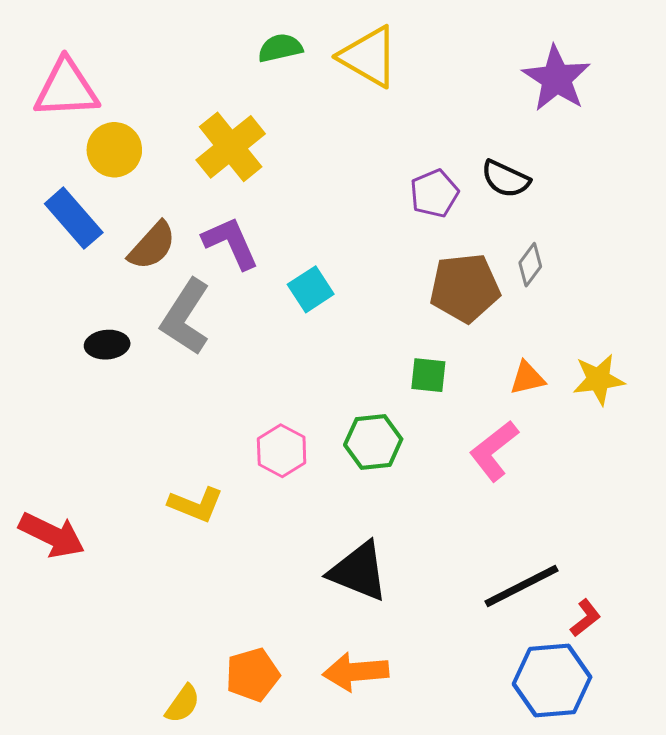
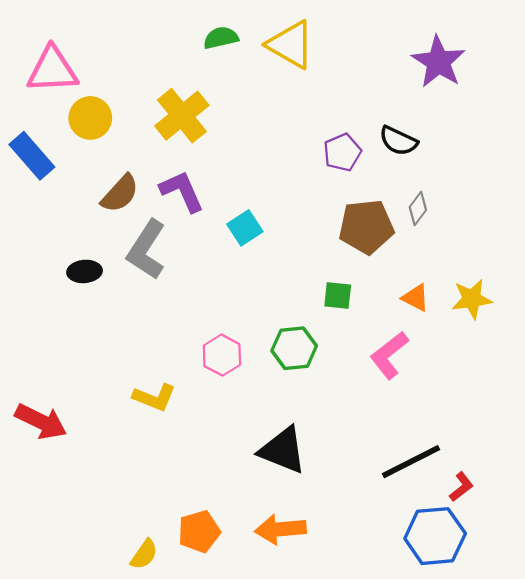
blue rectangle: (74, 218) -> (32, 156), moved
orange triangle: (527, 378) -> (416, 298), turned 40

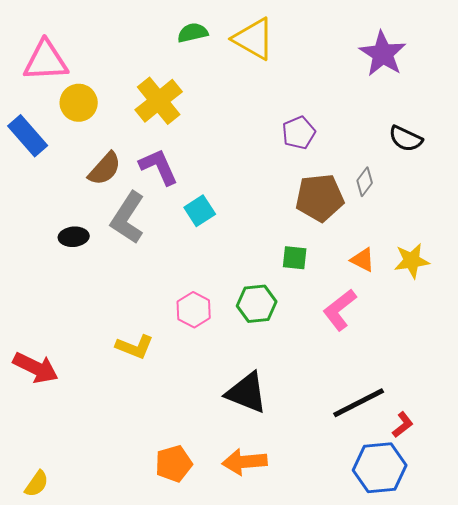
black semicircle: (398, 141) -> (406, 139), moved
cyan square: (245, 228) -> (200, 211), moved
yellow semicircle: (144, 554) -> (37, 484), moved

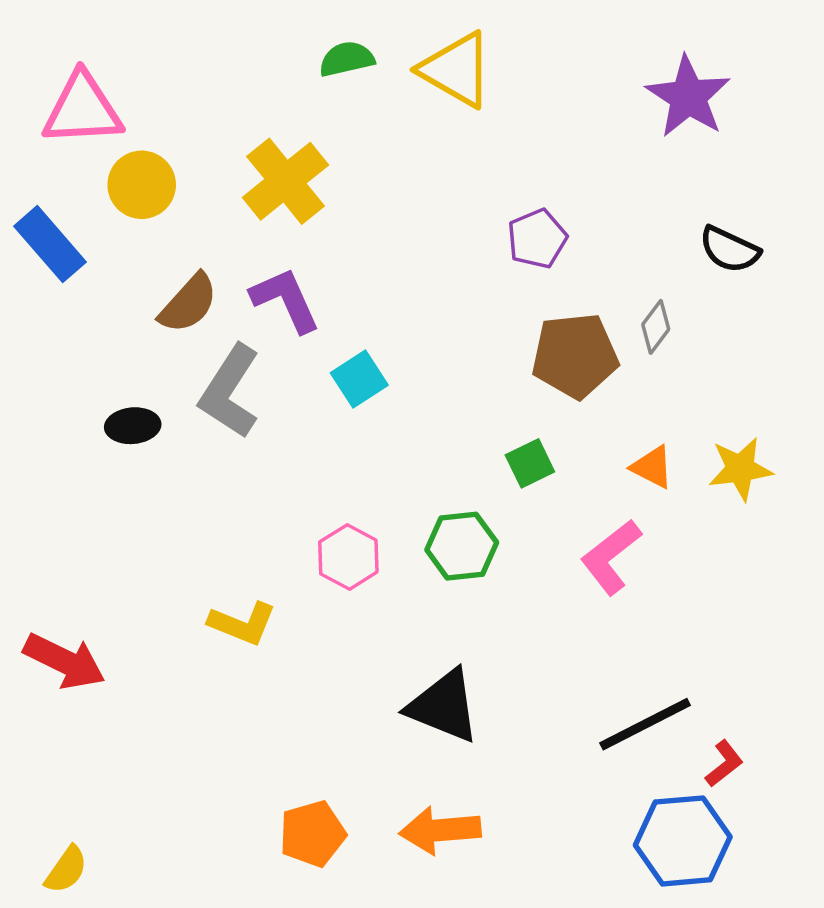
green square: (295, 258) -> (530, 463), turned -32

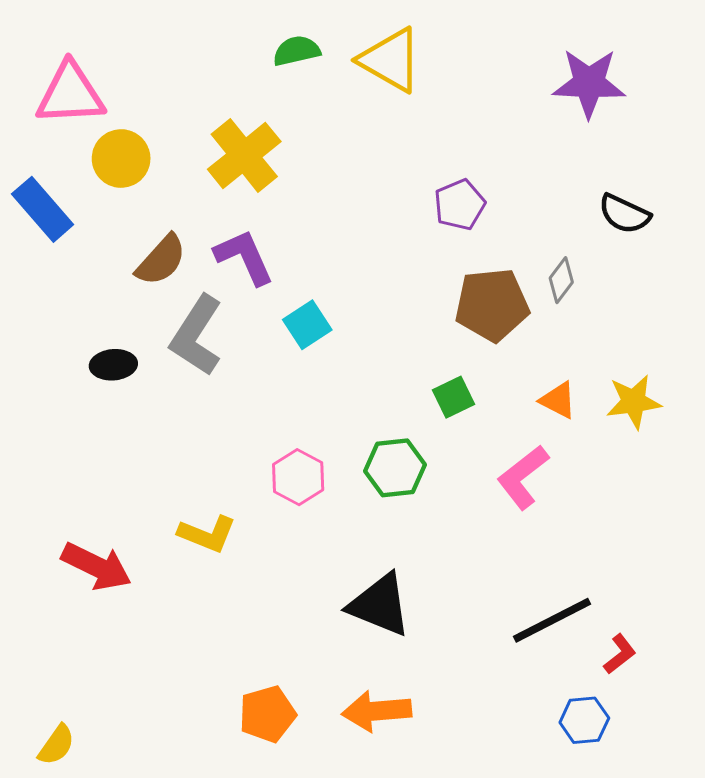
purple star: (688, 97) -> (589, 83), turned -30
red arrow: (64, 661) -> (96, 566), moved
blue hexagon: (683, 841) -> (584, 720), size x0.6

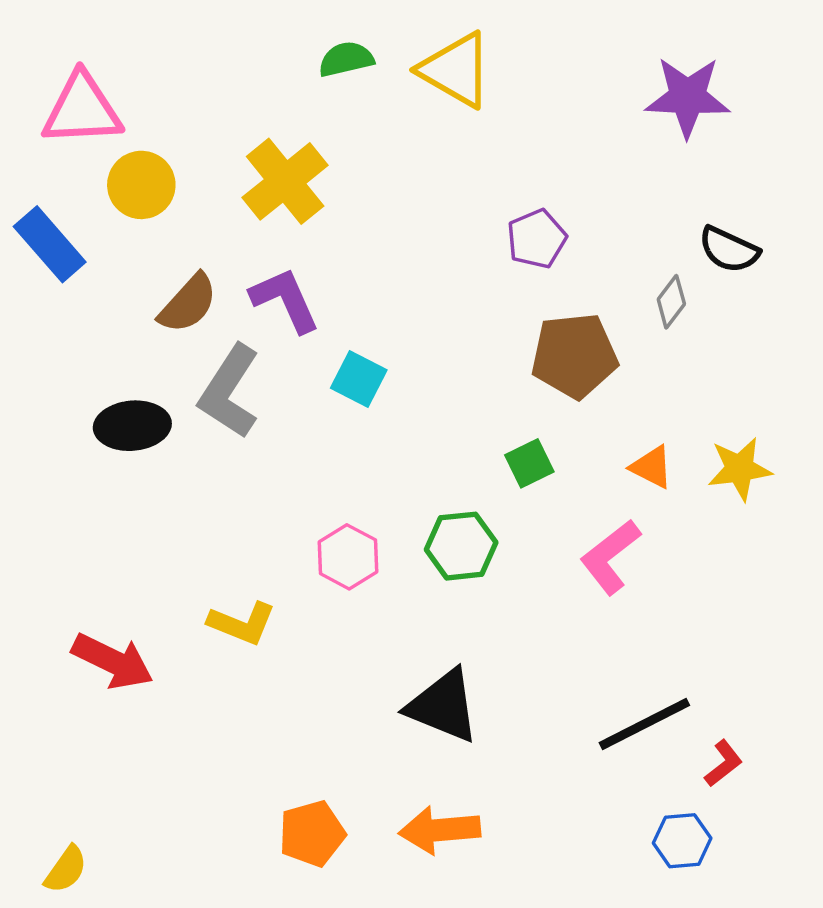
gray diamond: (561, 280) -> (671, 302), moved
cyan square: (307, 325) -> (359, 379), turned -30
black ellipse: (113, 365) -> (132, 426), size x1.4

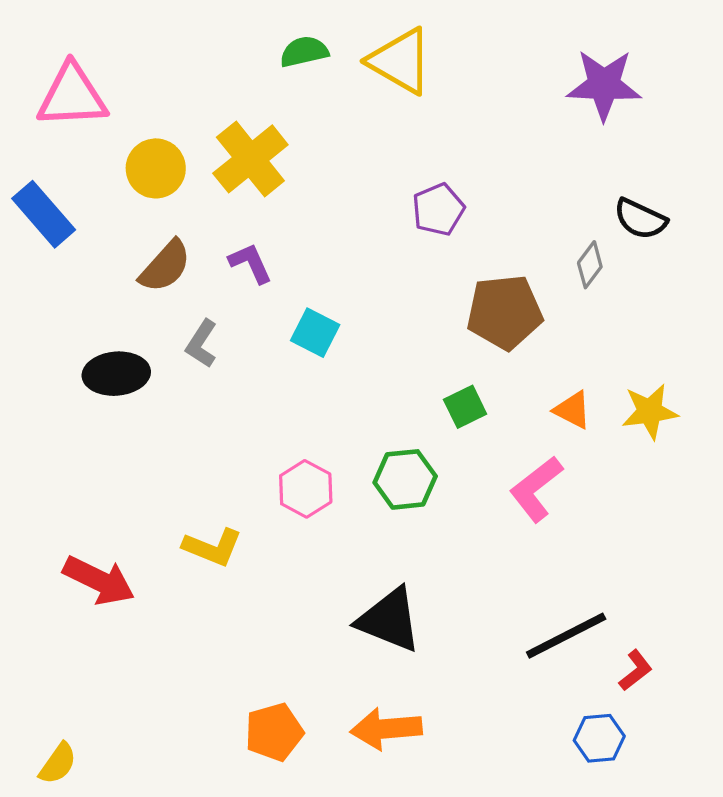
yellow circle: (141, 185) -> (156, 168), moved
purple pentagon: (537, 239) -> (438, 209), moved
purple L-shape: (285, 300) -> (250, 263), size x0.7
gray L-shape: (229, 392) -> (201, 344), size x0.6

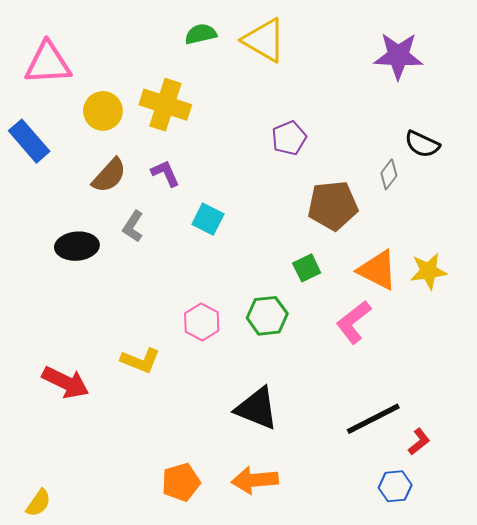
yellow cross: (250, 159) -> (165, 105), turned -33
orange triangle: (572, 410) -> (377, 270), size x1.6

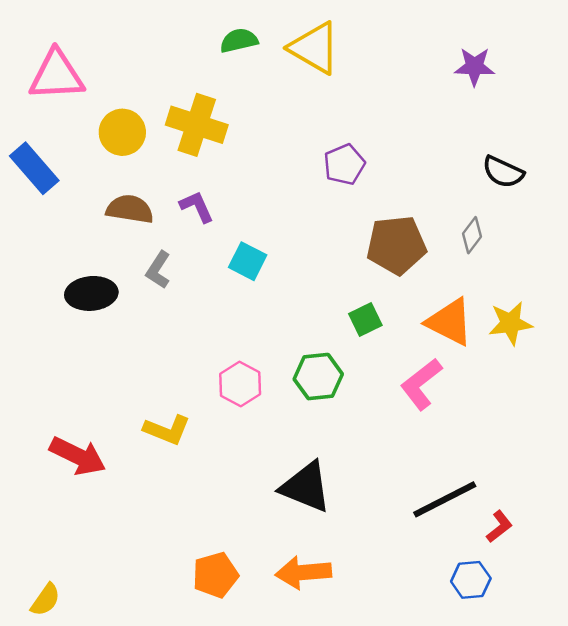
purple star: (398, 56) -> (475, 67), size x0.7
gray diamond: (389, 174) -> (472, 235), moved
brown semicircle: (109, 175) -> (130, 209), turned -123

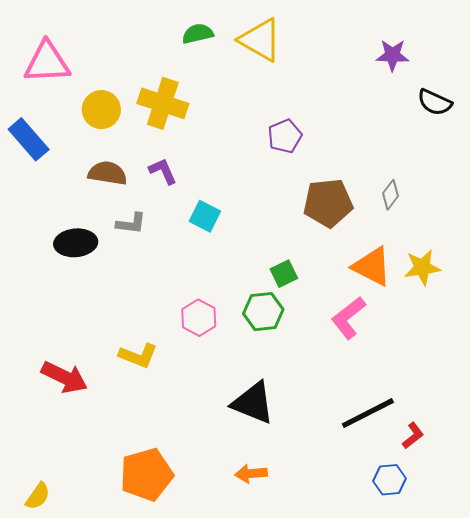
black semicircle: (503, 172) -> (435, 102), moved
gray L-shape: (158, 270) -> (131, 223), turned -116
green square: (365, 320) -> (284, 274), moved
orange arrow: (303, 572) -> (251, 474), size x0.7
orange pentagon: (215, 575) -> (146, 475), moved, size x1.4

